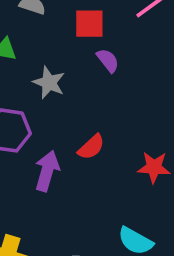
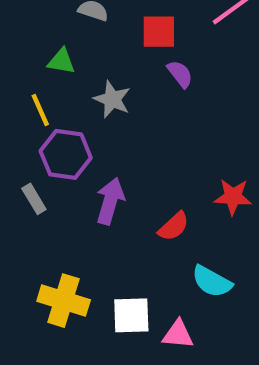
red semicircle: (91, 147) -> (174, 226), moved

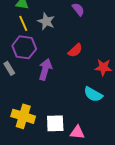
yellow line: (40, 110) -> (23, 23), moved
red semicircle: (174, 226) -> (75, 50), moved
cyan semicircle: (212, 281) -> (93, 94), moved

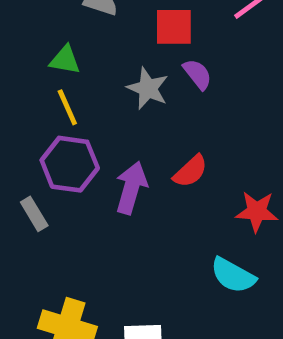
gray star: (46, 21) -> (148, 88), moved
purple arrow: (45, 69) -> (131, 188), moved

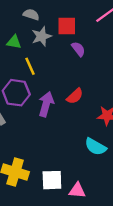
gray star: (148, 88) -> (42, 36), moved, turned 30
yellow line: (67, 107) -> (30, 66), moved

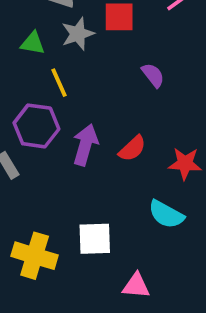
purple semicircle: (78, 49) -> (153, 75), moved
red semicircle: (75, 96) -> (132, 149), moved
white square: (52, 180) -> (95, 239), moved

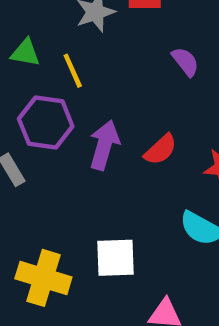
green triangle: (33, 43) -> (25, 53), moved

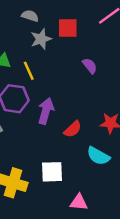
red semicircle: (161, 150) -> (73, 129), moved

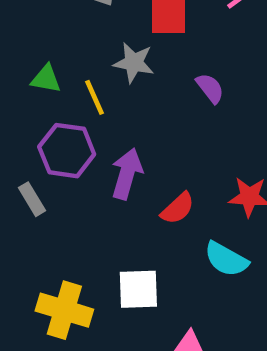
gray star: (41, 39) -> (134, 63), moved, turned 30

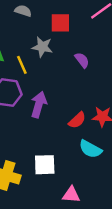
red semicircle: (178, 208) -> (77, 120), moved

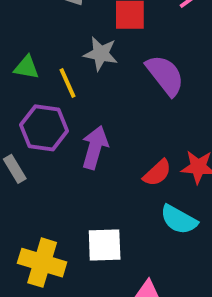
purple semicircle: (82, 60) -> (165, 75), size x1.6

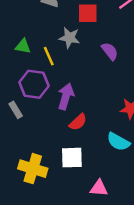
purple semicircle: (165, 75) -> (110, 51), size x0.7
red semicircle: (157, 173) -> (78, 122), moved

